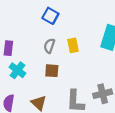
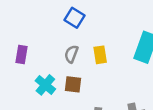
cyan cross: (17, 70) -> (45, 85), moved

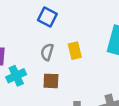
cyan cross: (45, 85) -> (16, 76), moved, turned 30

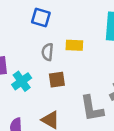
yellow rectangle: (75, 51) -> (74, 45), turned -63

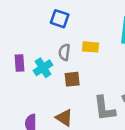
cyan cross: (22, 81) -> (43, 68), moved

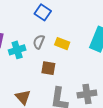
brown square: (72, 79) -> (48, 68), moved

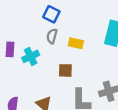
gray semicircle: (39, 42) -> (52, 36), moved

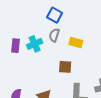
cyan cross: (31, 56) -> (35, 44), moved

